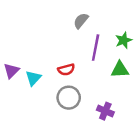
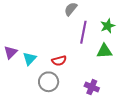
red semicircle: (66, 70) -> (59, 61), moved
gray circle: (69, 98) -> (49, 82), moved

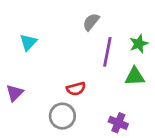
purple triangle: (11, 52) -> (15, 93), moved
cyan triangle: (30, 59) -> (28, 42), moved

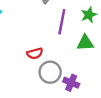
gray circle: (62, 116) -> (50, 72), moved

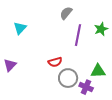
green triangle: (85, 43) -> (98, 71), moved

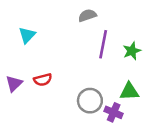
gray semicircle: (66, 13) -> (87, 15), turned 32
green star: (101, 29) -> (132, 51), moved
red semicircle: (55, 62) -> (43, 80), moved

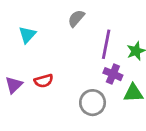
gray semicircle: (87, 15) -> (76, 18), moved, turned -30
purple cross: (114, 112) -> (113, 74), moved

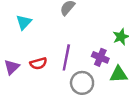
purple line: (106, 44) -> (66, 57), moved

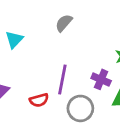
red semicircle: (38, 63) -> (39, 100), moved

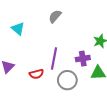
cyan triangle: (14, 40) -> (18, 29), turned -32
purple cross: (101, 79) -> (83, 59), turned -32

